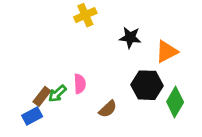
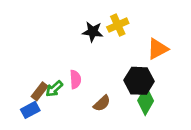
yellow cross: (85, 15) -> (118, 25), moved
black star: (130, 38) -> (93, 32), moved
green diamond: (175, 102) -> (146, 101), moved

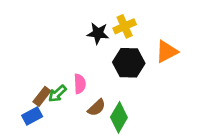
black hexagon: (139, 81) -> (129, 63), moved
green diamond: (146, 101) -> (119, 117), moved
brown semicircle: (102, 103) -> (97, 108), moved

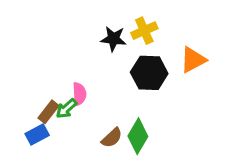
pink semicircle: (80, 84) -> (79, 94), moved
brown semicircle: (97, 108) -> (112, 138), moved

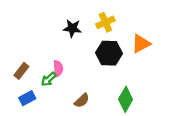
black star: (113, 39) -> (72, 28), moved
brown rectangle: (49, 112) -> (21, 71), moved
green diamond: (138, 136) -> (126, 99), moved

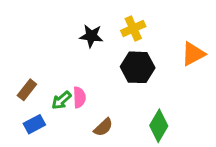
orange triangle: (141, 44) -> (193, 54), moved
pink semicircle: (58, 69) -> (79, 97), moved

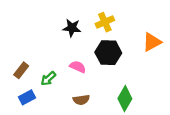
pink semicircle: (79, 97) -> (78, 67), moved, turned -63
brown semicircle: (103, 127) -> (81, 100), turned 35

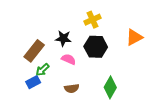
black star: (72, 28) -> (63, 38), moved
brown rectangle: (21, 70) -> (34, 51), moved, size x1.5
blue rectangle: (27, 97) -> (33, 82), moved

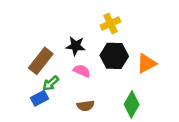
orange triangle: (134, 37) -> (147, 63), moved

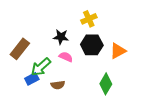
brown rectangle: (41, 61) -> (20, 49), moved
green arrow: (51, 83) -> (41, 67), size x1.5
brown semicircle: (86, 106) -> (58, 85), moved

